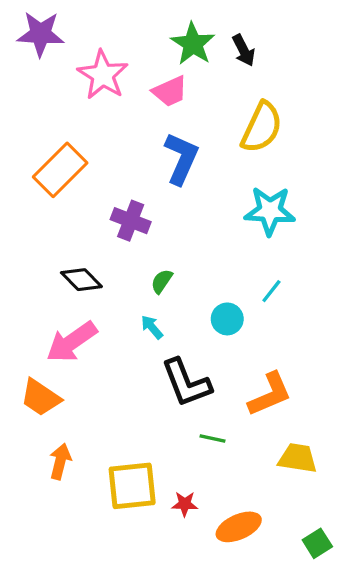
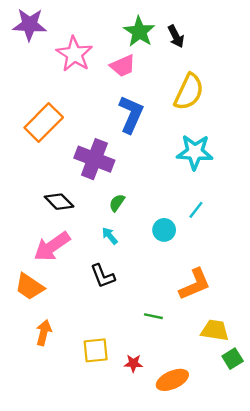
purple cross: (131, 221) -> (94, 159), size x1.4
black L-shape: (186, 383) -> (103, 276), moved, size x0.7
yellow square: (132, 486) -> (96, 350), size x0.7
green square: (317, 543) -> (233, 359), moved

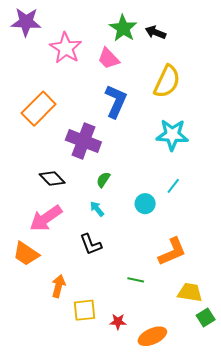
black arrow: (176, 36) -> (156, 32), turned 138
pink trapezoid: (123, 66) -> (109, 58), turned 70
orange arrow: (44, 333) -> (58, 286), moved

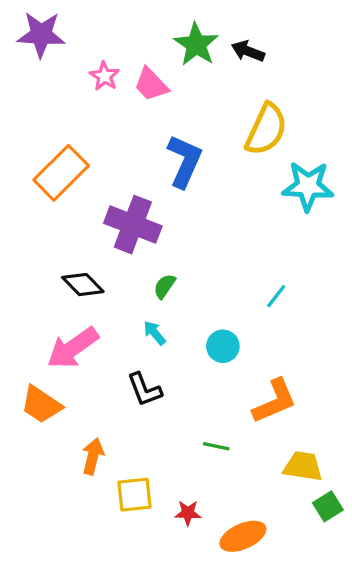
pink star: (66, 48) -> (104, 76), size x0.6
pink trapezoid: (109, 58) -> (151, 84), moved
cyan star: (172, 135) -> (308, 186), moved
cyan circle: (145, 204) -> (223, 346), moved

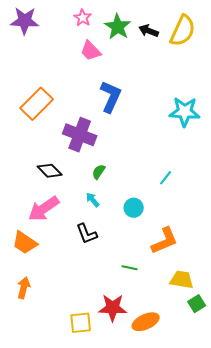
pink star: (104, 76) -> (83, 18), moved
yellow semicircle: (266, 129) -> (183, 31), moved
orange arrow: (93, 456) -> (24, 288), moved
yellow square: (135, 495) -> (81, 323), moved
red star: (188, 513) -> (113, 308), size x1.8

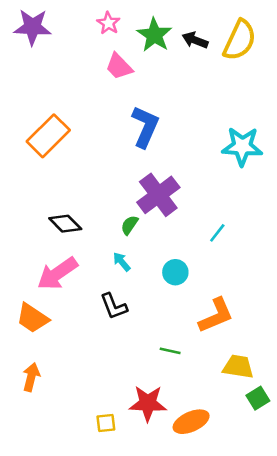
purple cross: (80, 135) -> (158, 195), moved, turned 32
yellow square: (81, 323) -> (106, 423), size x0.7

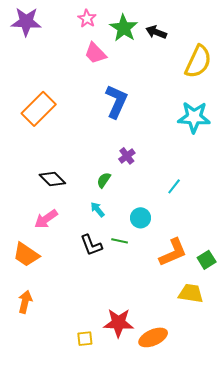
yellow semicircle: (240, 40) -> (198, 62), moved
purple cross: (158, 195) -> (127, 156), size x0.5
pink arrow: (57, 274) -> (46, 219), size x0.7
green line: (170, 351) -> (120, 241), moved
green square: (258, 398) -> (207, 260), moved

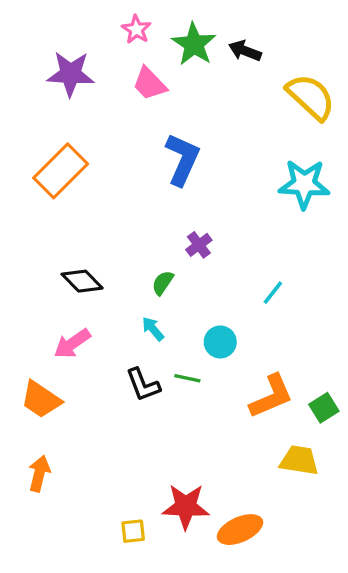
purple star: (26, 22) -> (71, 74), moved
yellow semicircle: (198, 62) -> (311, 97), turned -72

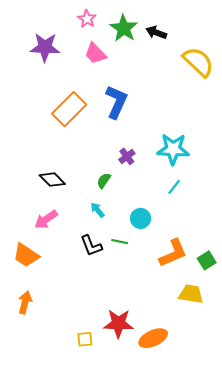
orange rectangle: (61, 171) -> (69, 109), moved
cyan star: (304, 184) -> (173, 149), moved

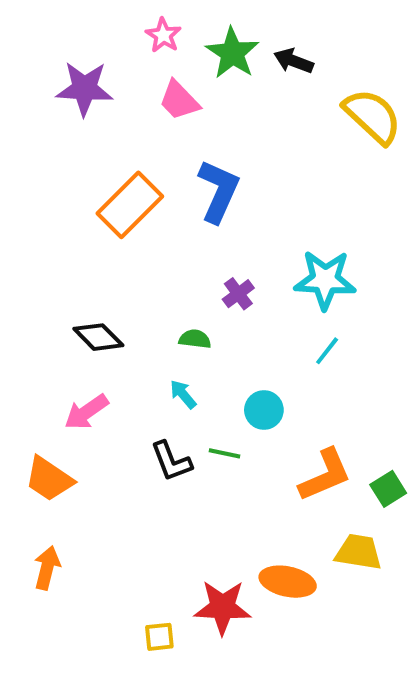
green semicircle: (104, 181) -> (195, 339), turned 63
orange ellipse: (153, 338) -> (288, 582), moved, turned 36

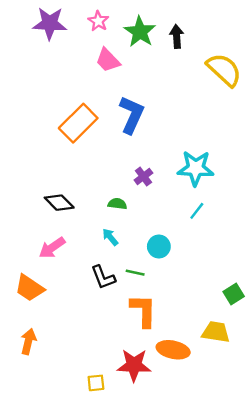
black arrow: (294, 61) -> (177, 36), turned 65
purple star: (84, 89) -> (50, 23), moved
orange L-shape: (325, 475) -> (143, 311), moved, turned -66

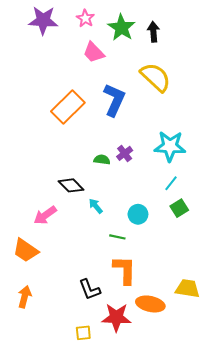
yellow semicircle: (224, 70) -> (156, 77), moved
black diamond: (59, 203) -> (71, 185), moved
green semicircle: (117, 204) -> (102, 160), moved
black L-shape: (103, 277) -> (90, 290), moved
green square: (234, 294) -> (179, 208), moved

